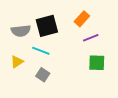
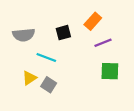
black square: (47, 26) -> (63, 33), moved, size x0.6
yellow triangle: (17, 62) -> (29, 78), moved

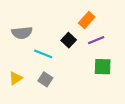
black square: (63, 33) -> (69, 40), moved, turned -32
yellow triangle: (29, 78) -> (16, 78), moved

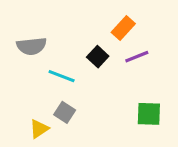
green square: (103, 67) -> (149, 114), moved
yellow triangle: (16, 78) -> (39, 129), moved

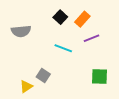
black square: (98, 57) -> (60, 17), moved
cyan line: (62, 76) -> (63, 48), moved

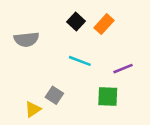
purple line: (91, 38) -> (123, 69), moved
green square: (100, 76) -> (108, 97), moved

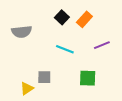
purple line: (123, 69) -> (102, 45), moved
gray square: (54, 95) -> (44, 77), turned -32

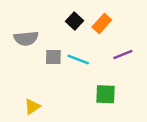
gray square: (44, 77) -> (53, 57), moved

